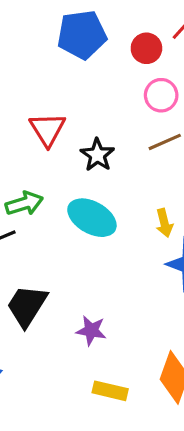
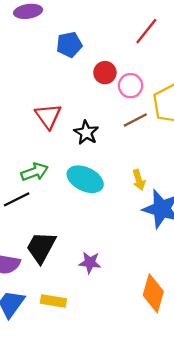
blue pentagon: (82, 35) -> (69, 45), size x0.7
red circle: (146, 48) -> (105, 73), moved
yellow rectangle: (110, 391) -> (53, 301), moved

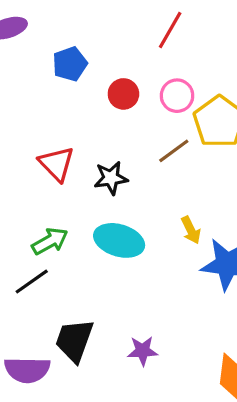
pink circle: (131, 86) -> (177, 96), moved
black star: (86, 133) -> (111, 178), turned -30

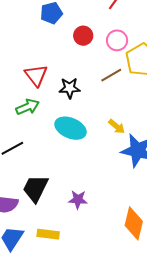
yellow arrow: (191, 230) -> (117, 126), turned -30
green arrow: (50, 241) -> (28, 107), moved

